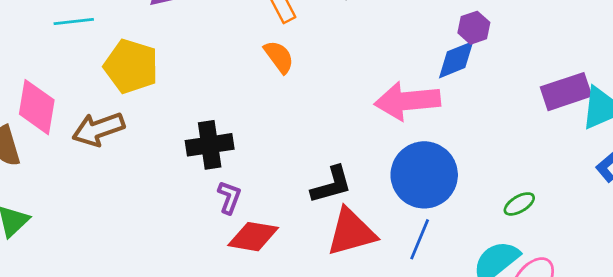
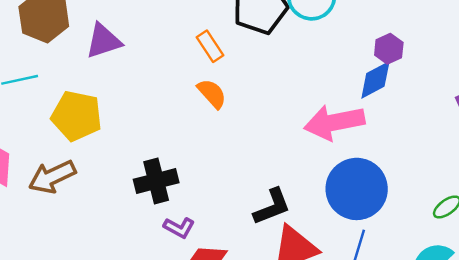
purple L-shape: (229, 197) -> (179, 228), turned 104

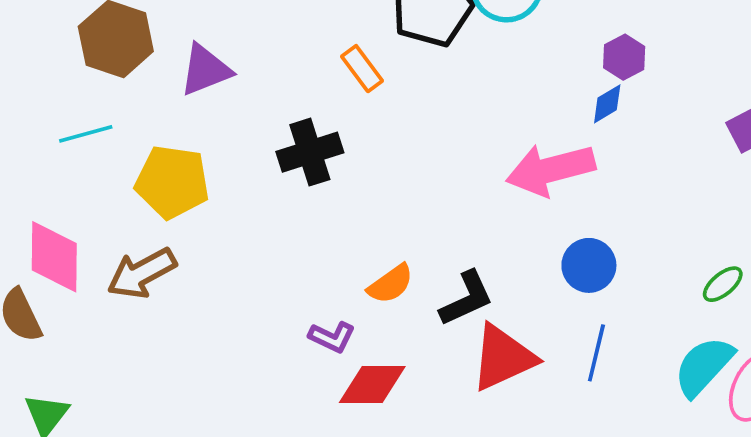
blue diamond: (375, 80) -> (607, 104), size x0.7
orange semicircle: (212, 94) -> (391, 284), moved, turned 100
black cross: (156, 181) -> (310, 152), moved
blue circle: (357, 189) -> (589, 265), size x0.6

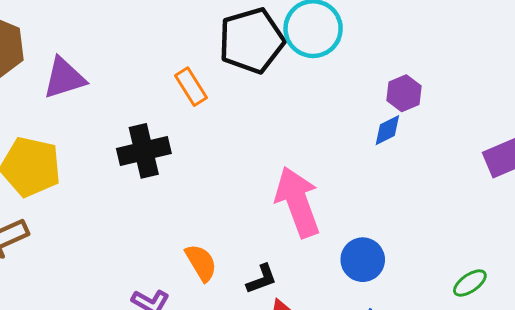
pink arrow: (551, 170) -> (298, 202), moved, turned 80
orange semicircle: (391, 284) -> (201, 263), turned -90
black L-shape: (466, 298) -> (262, 279), size x0.7

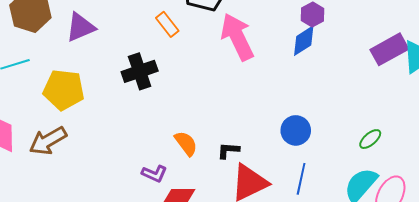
blue diamond: (387, 130) -> (304, 41), size x1.4
pink arrow: (298, 202) -> (237, 37), moved
black L-shape: (262, 279) -> (228, 150), turned -150

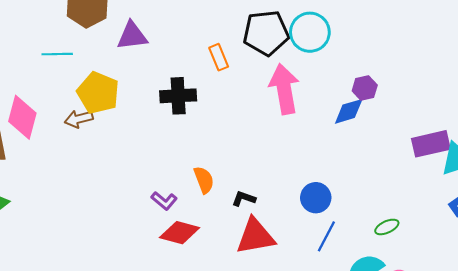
brown arrow: (48, 141) -> (79, 119), moved, size x0.7
blue line: (301, 179) -> (326, 236), moved

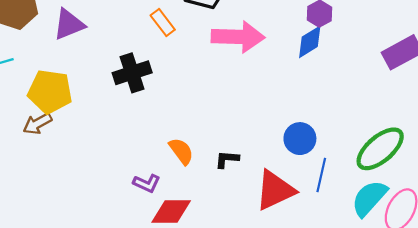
pink arrow: (284, 89) -> (238, 37), turned 117
green ellipse: (387, 227) -> (380, 149), size x2.0
red triangle: (255, 236) -> (275, 190), moved

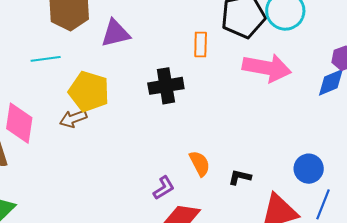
orange rectangle: (163, 22) -> (201, 45), turned 30
purple L-shape: (147, 183) -> (164, 188), turned -65

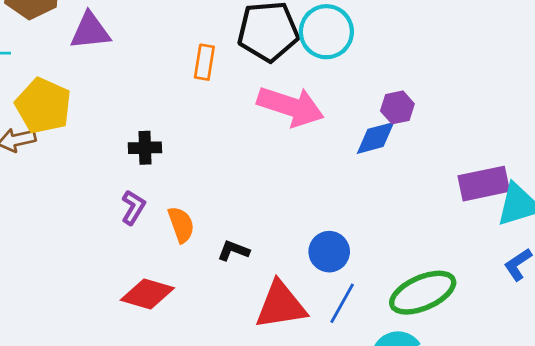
black cross: (166, 86) -> (145, 148), moved, size x0.7
purple L-shape: (164, 188) -> (133, 207), moved, turned -35

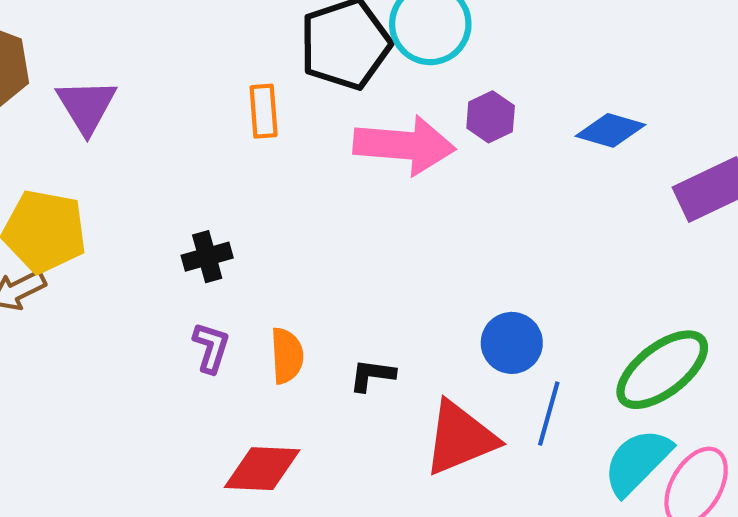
purple triangle: (90, 31) -> (86, 106), turned -42
purple hexagon: (397, 107) -> (491, 117), moved
blue diamond: (376, 138) -> (610, 130), moved, turned 45
orange semicircle: (181, 225) -> (287, 356), turned 30

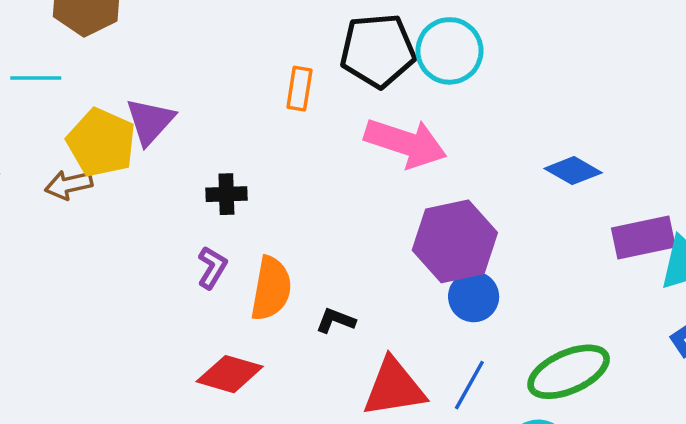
purple triangle: (86, 106) -> (150, 121), moved
purple hexagon: (491, 117) -> (455, 241), moved, size x2.0
blue circle: (512, 343) -> (474, 297), moved
orange semicircle: (287, 356) -> (271, 289), size x1.4

